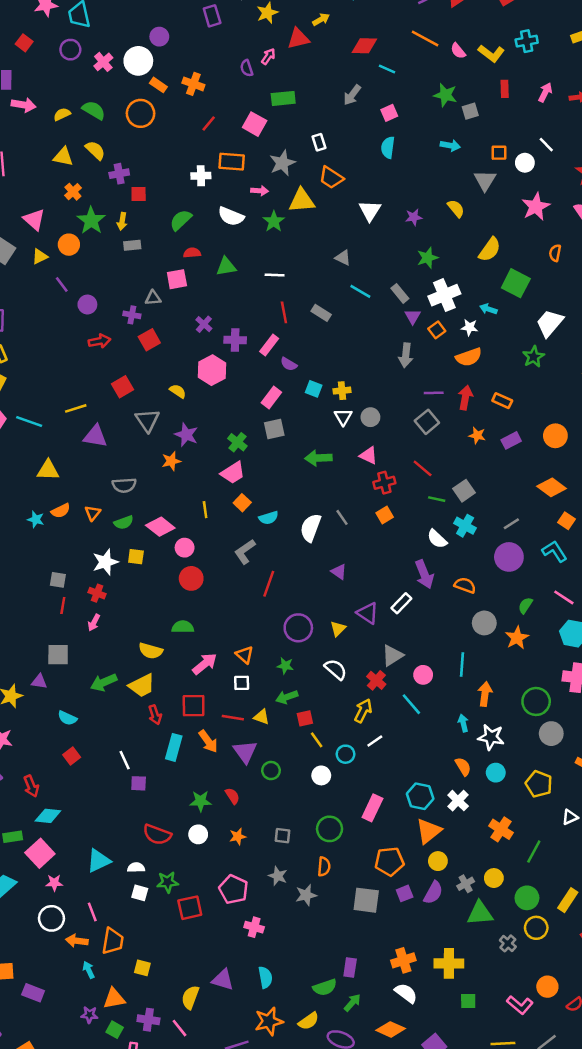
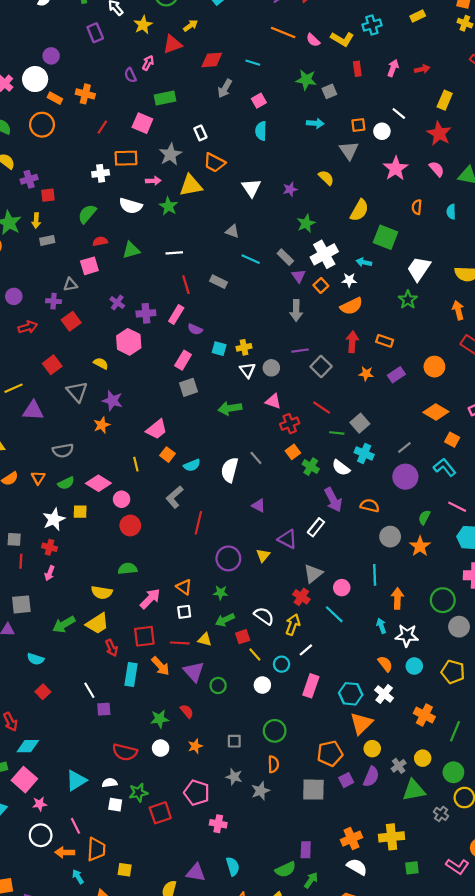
red diamond: (364, 46) -> (212, 60), moved
purple line: (434, 393) -> (300, 351), moved
green cross: (237, 442) -> (311, 467), moved
white semicircle: (336, 669) -> (264, 616), moved
pink rectangle: (372, 808) -> (311, 686), moved

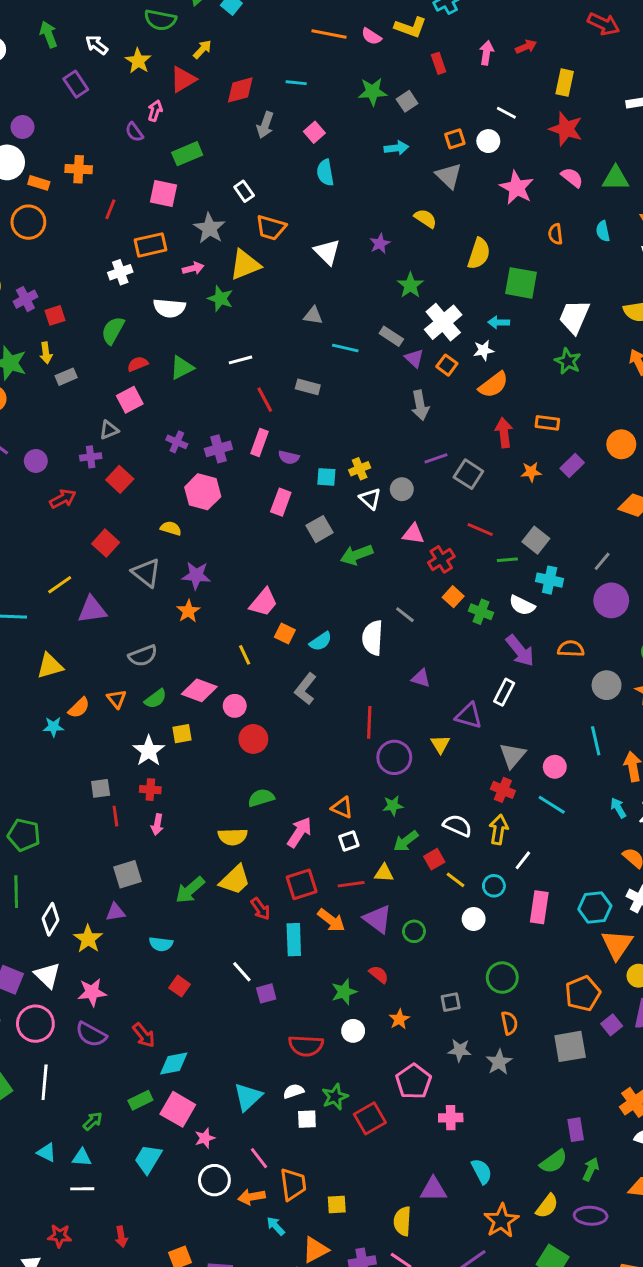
gray square: (188, 387) -> (320, 529), moved
red line: (198, 523) -> (369, 722), moved
pink pentagon: (197, 793) -> (414, 1081), turned 30

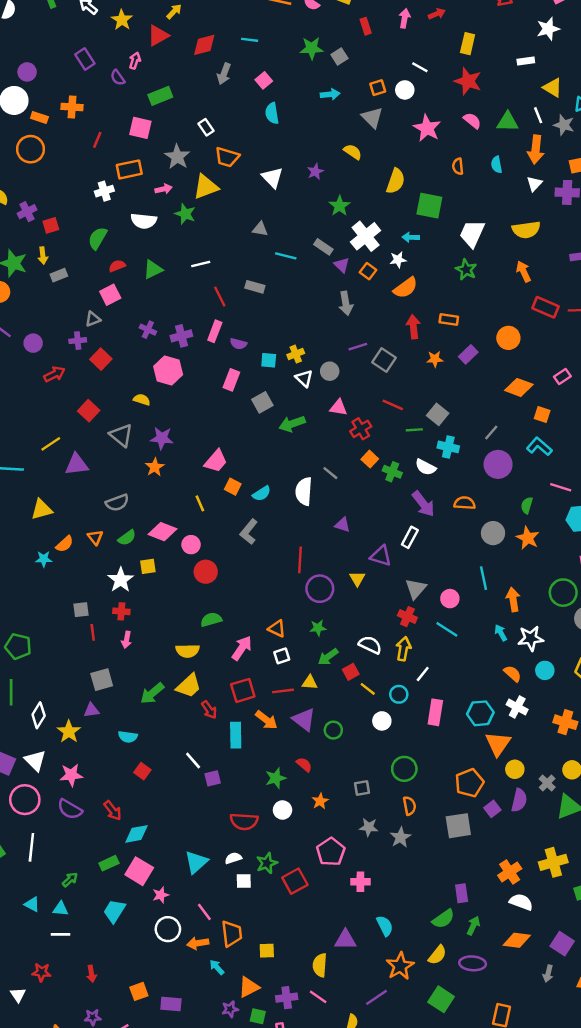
purple rectangle: (76, 84) -> (85, 59), moved

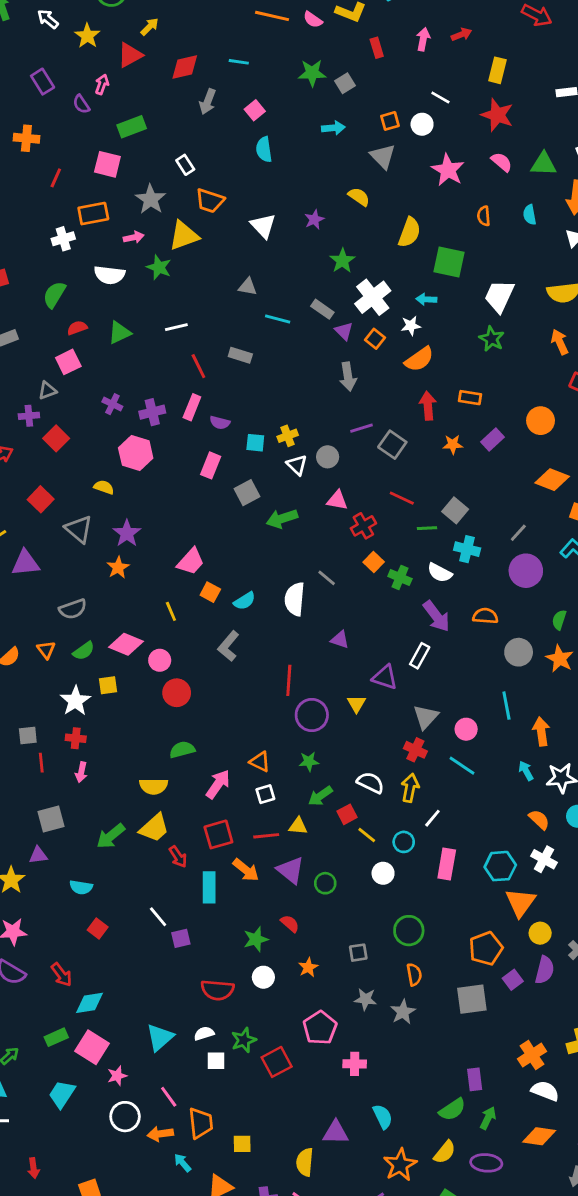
purple star: (162, 438) -> (127, 533), turned 30

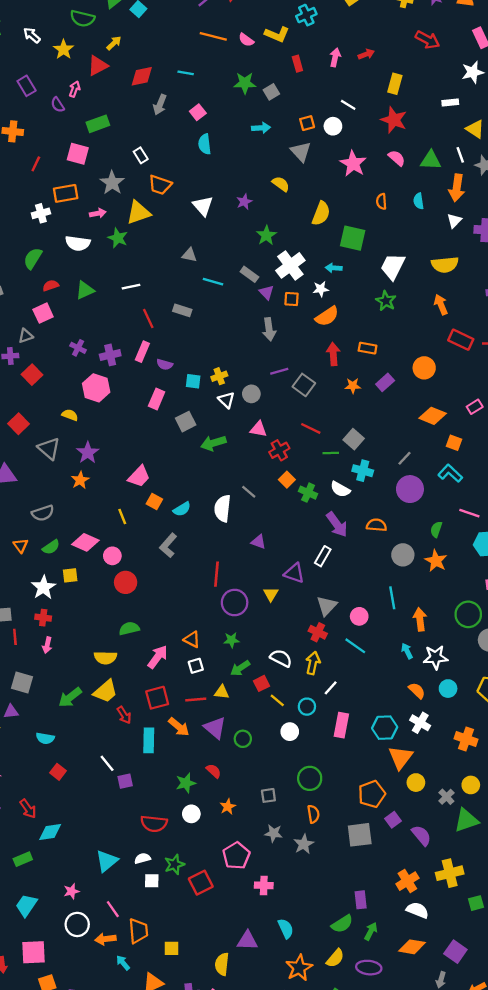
orange square: (375, 339) -> (292, 299), turned -35
gray square: (51, 819) -> (22, 683), turned 30
purple semicircle: (545, 970) -> (421, 835), moved, turned -55
pink square: (92, 1047) -> (34, 952), moved, turned -36

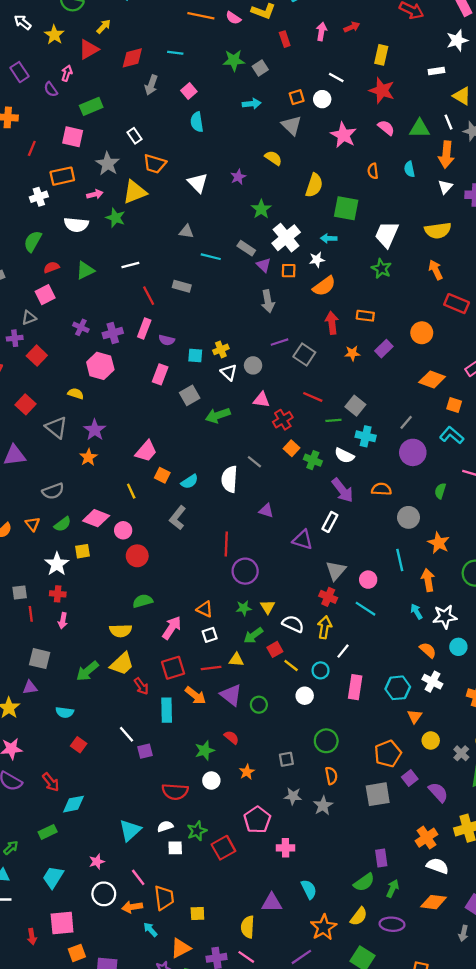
orange star: (436, 561) -> (439, 543), moved
yellow triangle: (271, 594) -> (268, 607), moved
orange triangle: (401, 757) -> (415, 716), size x0.6

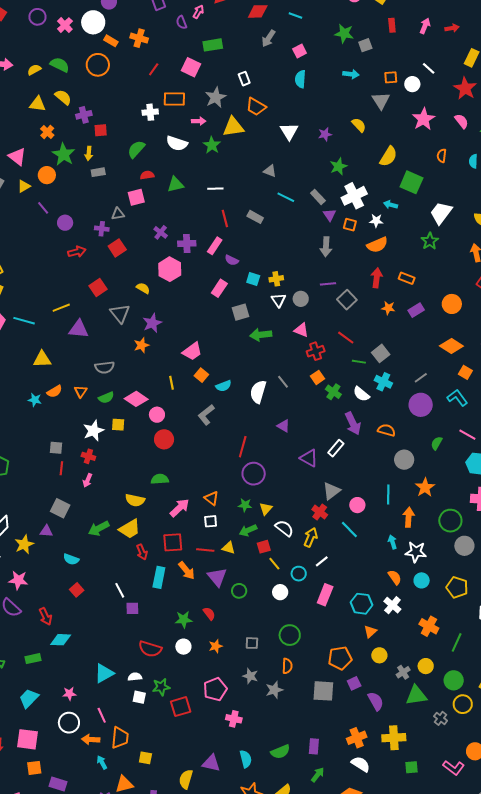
green semicircle: (364, 882) -> (280, 752), moved

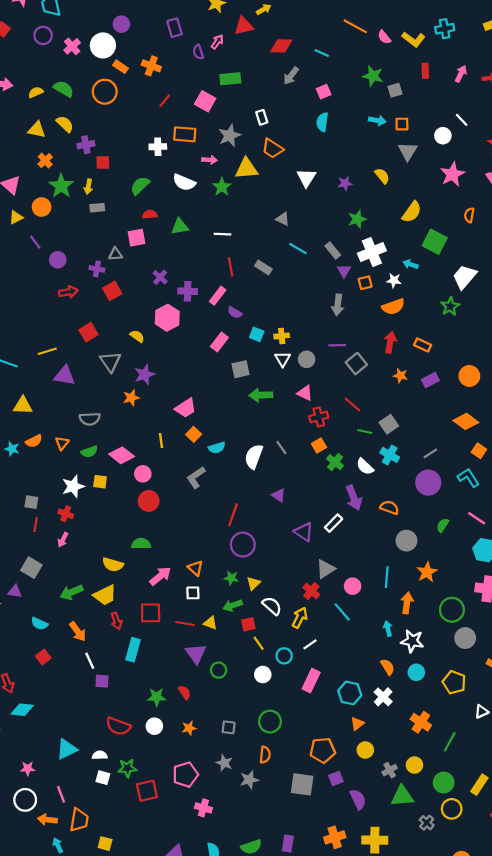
orange square: (391, 77) -> (402, 124), moved
orange square: (350, 225) -> (365, 283), turned -32
orange arrow: (187, 571) -> (78, 632), moved

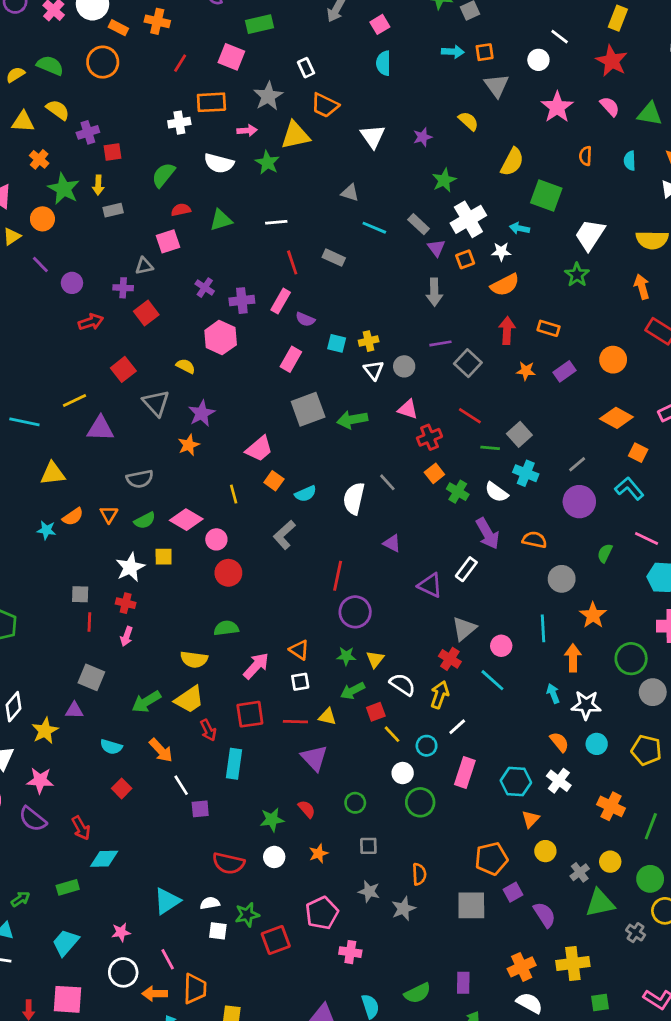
gray square: (241, 369) -> (308, 409), moved, size x1.4
green circle: (219, 670) -> (355, 803), moved
green circle: (270, 722) -> (420, 802), moved

